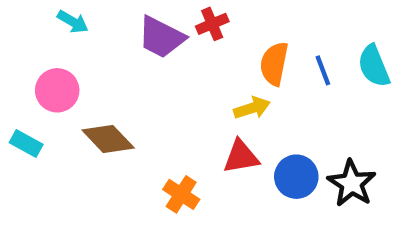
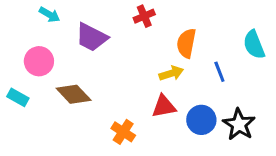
purple trapezoid: (161, 37) -> (92, 37), moved
blue line: (323, 70) -> (219, 72), moved

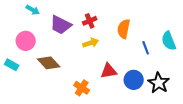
red cross: (144, 16) -> (90, 21), moved
cyan semicircle: (254, 45) -> (169, 41), moved
yellow arrow: (171, 73) -> (91, 43), moved

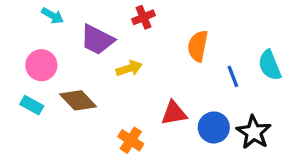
red cross: (90, 21) -> (144, 17), moved
yellow arrow: (91, 43) -> (129, 68), moved
cyan rectangle: (12, 65) -> (32, 105), moved

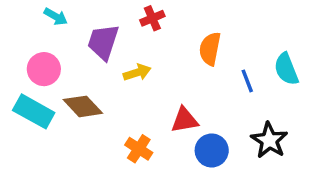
purple trapezoid: (97, 40) -> (103, 42), turned 81
cyan rectangle: (32, 105) -> (34, 111), size x1.6
blue circle: (214, 127) -> (212, 150), moved

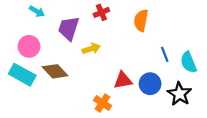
orange semicircle: (210, 49) -> (141, 20), moved
cyan semicircle: (286, 69) -> (189, 62), moved
orange cross: (139, 149) -> (103, 103), moved
blue circle: (212, 150) -> (150, 84), moved

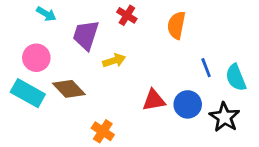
red cross: (101, 12) -> (127, 15), turned -35
orange cross: (103, 103) -> (103, 131), moved

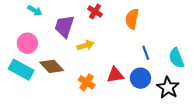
blue line: (206, 68) -> (146, 53), moved
orange cross: (103, 131) -> (87, 82), moved

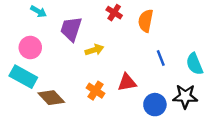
red cross: (95, 12) -> (114, 13), moved
brown diamond: (52, 66) -> (51, 98), moved
blue circle: (140, 78) -> (155, 105), moved
black star: (168, 88) -> (185, 96), turned -30

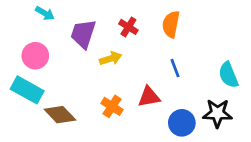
red cross: (114, 13) -> (128, 27), moved
blue line: (161, 58) -> (175, 68), moved

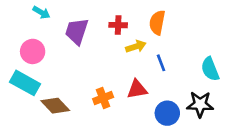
red cross: (128, 27) -> (118, 25), turned -30
yellow arrow: (111, 58) -> (136, 46), moved
orange cross: (112, 106) -> (103, 98), turned 36

